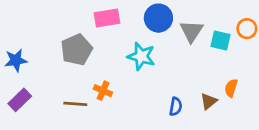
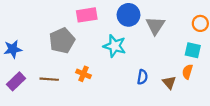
cyan square: (221, 40) -> (193, 50), moved
brown triangle: (209, 101) -> (169, 82), turned -32
brown line: (75, 104) -> (49, 79), moved
blue semicircle: (176, 107) -> (142, 77), moved

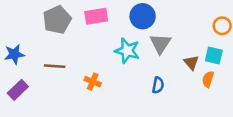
gray triangle: (155, 26) -> (160, 44), moved
gray pentagon: (62, 41) -> (57, 20), moved
brown line: (49, 79) -> (55, 66), moved
brown triangle: (169, 82) -> (191, 63), moved

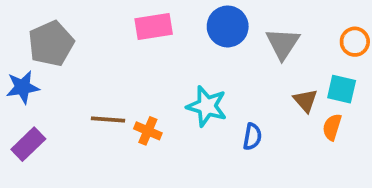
gray pentagon: (57, 20) -> (51, 44), moved
gray triangle: (160, 44) -> (283, 44), moved
cyan star: (127, 51) -> (207, 106), moved
brown line: (55, 66) -> (108, 119), moved

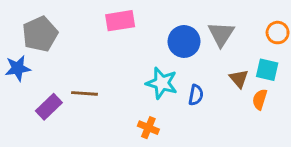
blue circle: (228, 26) -> (184, 41), moved
orange cross: (148, 131) -> (148, 128), moved
blue semicircle: (252, 137) -> (196, 95), moved
purple rectangle: (28, 144) -> (49, 107), moved

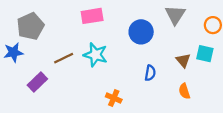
gray triangle: (221, 34) -> (175, 15), moved
cyan star: (162, 83) -> (95, 55), moved
brown line: (85, 93) -> (64, 58), moved, turned -30
orange semicircle: (260, 99) -> (184, 91), moved, turned -35

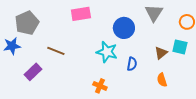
cyan star: (95, 55) -> (107, 52), moved
brown line: (64, 58) -> (56, 51), turned 48
brown triangle: (183, 60) -> (161, 53), turned 32

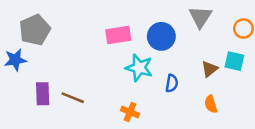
pink rectangle: (81, 14) -> (118, 35), moved
brown line: (56, 51) -> (73, 98), moved
purple rectangle: (33, 72) -> (43, 94), turned -48

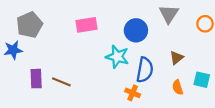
pink rectangle: (118, 35) -> (87, 25), moved
cyan square: (234, 61) -> (202, 80), moved
blue semicircle: (172, 83) -> (145, 70), size x1.6
orange cross: (130, 112) -> (133, 93), moved

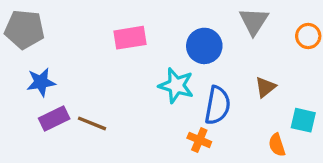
gray pentagon: (30, 25) -> (24, 29), moved, turned 30
blue star: (13, 50) -> (41, 82), moved
purple rectangle: (36, 79) -> (54, 119), turned 66
orange semicircle: (178, 87) -> (277, 145), moved

